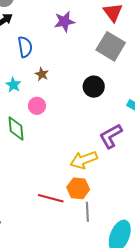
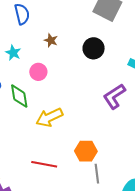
brown star: (42, 74) -> (51, 40), moved
yellow arrow: (84, 160) -> (49, 117), moved
red line: (51, 198) -> (44, 164), moved

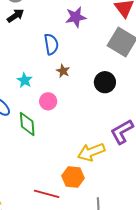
blue semicircle: (22, 14) -> (51, 44), moved
yellow arrow: (49, 117) -> (91, 152), moved
orange hexagon: (86, 151) -> (73, 177), moved

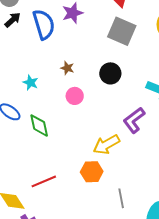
blue semicircle: (51, 44) -> (44, 24), moved, size x1.4
pink circle: (48, 101) -> (75, 96), moved
red line: (47, 194) -> (44, 181), moved, turned -30

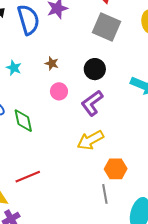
cyan star: (30, 83) -> (14, 68), moved
purple L-shape: (134, 120) -> (92, 103), moved
orange hexagon: (92, 172) -> (116, 169), moved

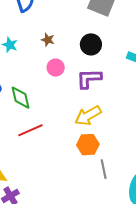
purple L-shape: (92, 103) -> (89, 79), turned 36
orange hexagon: (116, 169) -> (88, 145), moved
red line: (28, 177) -> (30, 130), moved

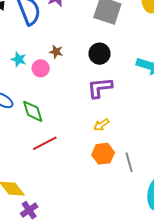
pink circle: (56, 68) -> (41, 68), moved
yellow arrow: (88, 116) -> (101, 125), size x0.6
gray line: (104, 169) -> (129, 162), moved

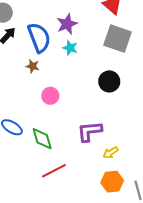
brown star: (56, 52) -> (33, 66), moved
cyan star: (19, 59) -> (70, 48), moved
purple L-shape: (100, 88) -> (90, 131), moved

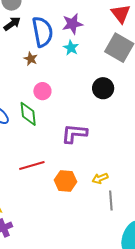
green diamond: (42, 139) -> (28, 114), moved
yellow arrow: (111, 153) -> (100, 178), moved
orange hexagon: (112, 182) -> (66, 181), moved

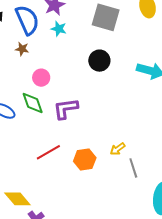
purple L-shape: (74, 134) -> (66, 109), moved

